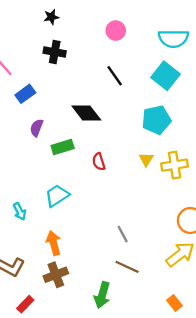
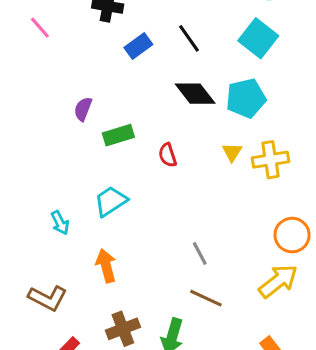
blue rectangle: (25, 94) -> (138, 46), moved
black diamond: (86, 113) -> (195, 94), moved
brown cross: (56, 275) -> (123, 329), moved

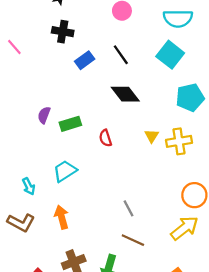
cyan pentagon: (246, 98) -> (190, 97), moved
purple semicircle: (83, 109) -> (44, 115), moved
brown L-shape: (48, 298) -> (21, 223), moved

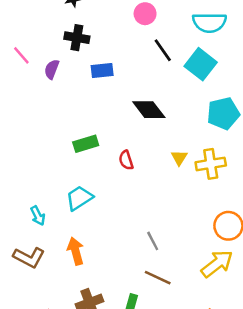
black line: (121, 55) -> (163, 50), moved
blue rectangle: (85, 60) -> (102, 70), turned 30
purple semicircle: (44, 115) -> (52, 69), moved

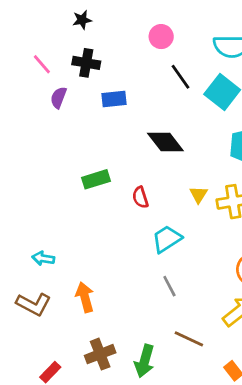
pink line: (21, 55) -> (42, 64), moved
cyan trapezoid: (79, 198) -> (167, 239), moved
cyan arrow: (38, 216) -> (43, 258), turned 126
brown line: (158, 278) -> (189, 339), moved

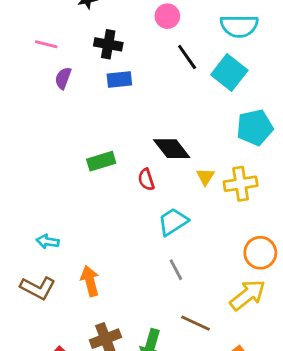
black cross: (86, 63) -> (108, 44), moved
pink line: (42, 64) -> (46, 44), turned -35
black diamond: (165, 142) -> (172, 149), moved

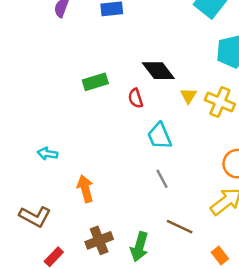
yellow cross: (241, 184) -> (220, 102), turned 32
cyan trapezoid: (173, 222) -> (160, 136), turned -80
brown L-shape: (38, 288) -> (35, 216), moved

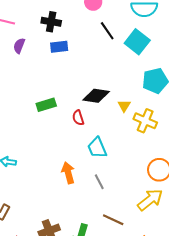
black diamond: (158, 71) -> (96, 96), turned -44
yellow triangle: (188, 96) -> (124, 106), moved
orange arrow: (85, 189) -> (68, 173), moved

